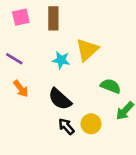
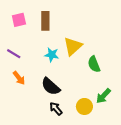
green semicircle: (111, 86) -> (94, 64), moved, turned -133
yellow circle: (91, 124) -> (84, 106), moved

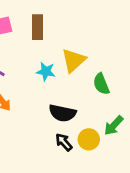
black semicircle: (51, 86) -> (62, 113), moved, turned -30
black arrow: (56, 109) -> (64, 142), moved

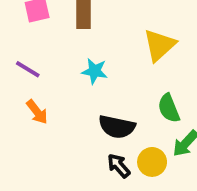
yellow triangle: (74, 60) -> (159, 45), moved
green semicircle: (101, 84) -> (169, 108), moved

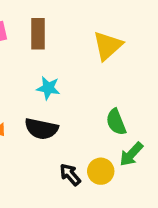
yellow triangle: (159, 45) -> (108, 46), moved
black semicircle: (117, 127) -> (41, 129), moved

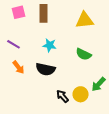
yellow triangle: (108, 46) -> (85, 20), turned 36
green semicircle: (116, 122) -> (84, 54), moved, turned -42

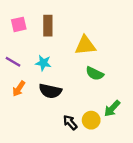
yellow triangle: (85, 20) -> (85, 45), moved
cyan star: (50, 45) -> (43, 63), moved
orange arrow: (19, 67) -> (19, 89), turned 72

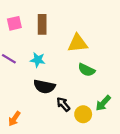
orange arrow: (19, 89) -> (14, 119), moved
black arrow: (70, 122) -> (63, 104), moved

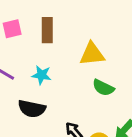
black semicircle: (44, 87) -> (32, 109), moved

